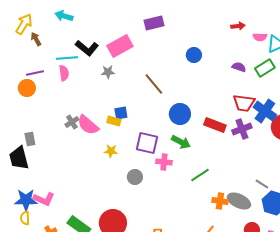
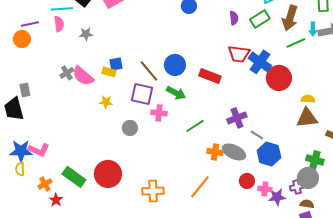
purple semicircle: (239, 67) -> (234, 18), turned 64
gray star: (108, 72) -> (86, 34), moved
brown line: (154, 84) -> (149, 71), moved
purple cross: (242, 129) -> (237, 118), moved

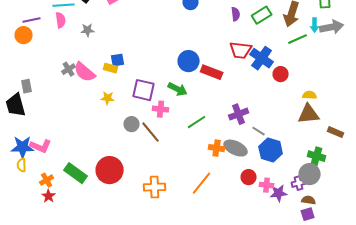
blue circle: (175, 65) -> (189, 61), moved
brown line: (149, 71) -> (151, 132), moved
red circle: (279, 78) -> (281, 74), size x0.6
red star: (56, 200) -> (49, 196), moved

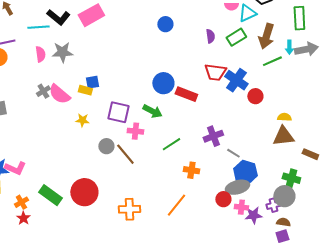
pink semicircle: (61, 20) -> (40, 54), moved
gray star: (88, 30) -> (62, 52), size x1.5
gray ellipse: (236, 148) -> (237, 187), moved, turned -40

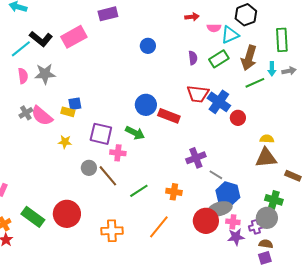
cyan line: (38, 27) -> (21, 49), turned -35
gray arrow: (306, 49) -> (289, 71), size x0.6
green line: (171, 144) -> (139, 191), moved
red circle: (223, 199) -> (206, 221), size x1.6
pink cross: (241, 207) -> (233, 222), moved

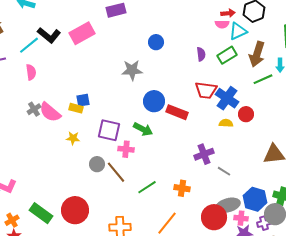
red arrow: (192, 17) -> (228, 13), moved
gray star: (45, 74) -> (132, 70), moved
yellow semicircle: (267, 139) -> (226, 123), moved
blue hexagon: (228, 194) -> (255, 199), moved

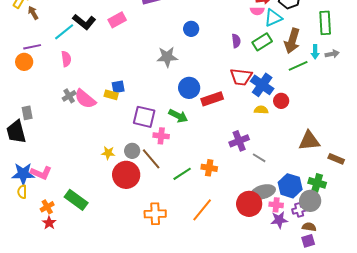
pink rectangle: (82, 33) -> (117, 20), size x0.7
red rectangle: (177, 112) -> (212, 99), turned -40
yellow star: (73, 138) -> (108, 153), moved
orange cross: (182, 188) -> (209, 168), moved
red circle: (75, 210) -> (126, 175), moved

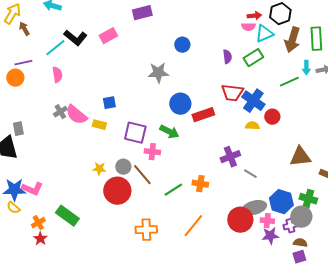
brown arrow: (292, 41) -> (292, 40), moved
yellow rectangle: (111, 95) -> (99, 125), moved
yellow semicircle: (22, 192) -> (13, 208), turned -48

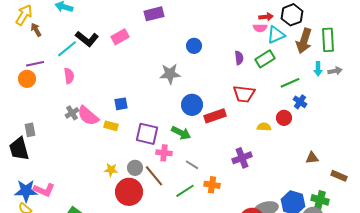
green line: (289, 82) -> (290, 83), moved
blue cross: (253, 101) -> (300, 102), moved, size x0.6
brown triangle: (300, 157) -> (312, 158), size x0.6
gray line: (250, 174) -> (192, 165), moved

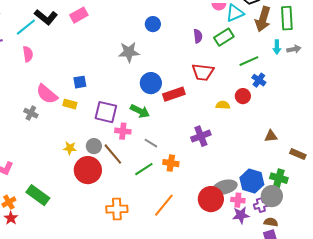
gray cross: (72, 113) -> (31, 113), moved, turned -32

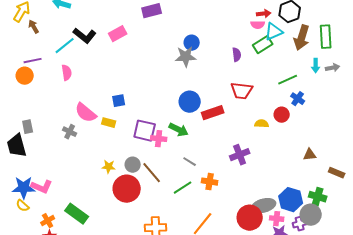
green rectangle: (224, 37) -> (263, 45), moved
gray star: (129, 52) -> (186, 57), moved
pink cross: (123, 131) -> (159, 139), moved

